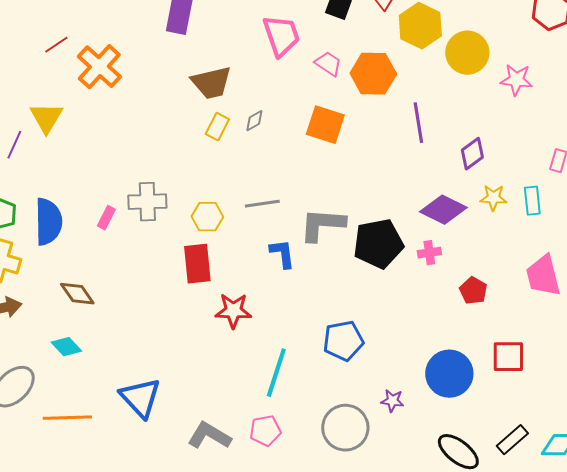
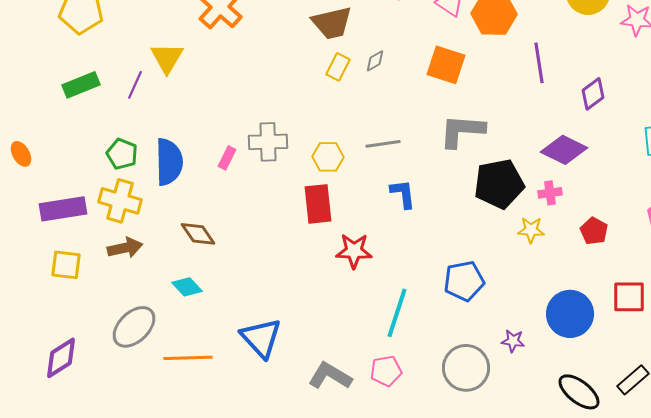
yellow star: (493, 198) -> (531, 230), moved
gray L-shape: (322, 225) -> (462, 131), moved

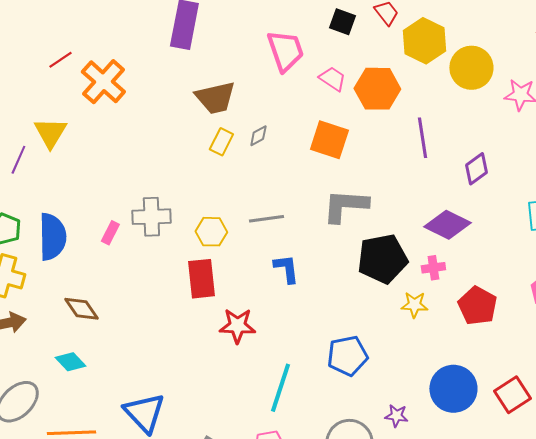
red pentagon: (594, 231) -> (477, 306), size x1.4
red square: (629, 297) -> (512, 395), moved, turned -33

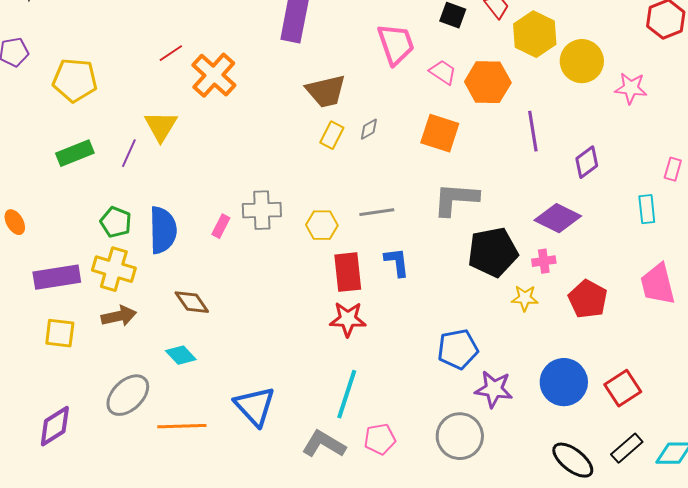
red rectangle: (201, 279) -> (348, 272), moved
cyan line: (280, 388) -> (347, 394), moved
purple star: (396, 416) -> (494, 389), moved, size x1.6

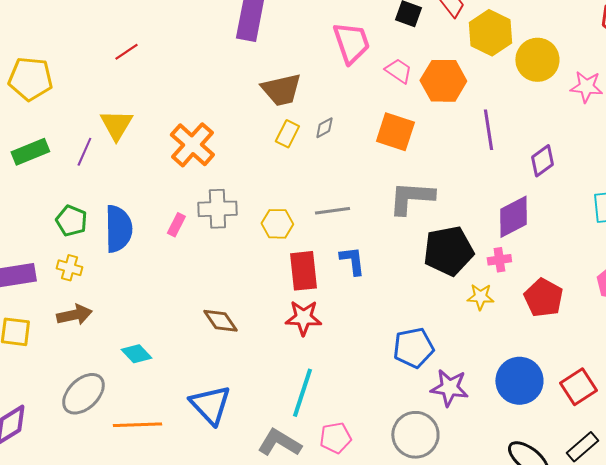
orange cross: (214, 75) -> (192, 145), moved
purple diamond: (558, 218) -> (513, 217), turned -54
yellow cross: (114, 269) -> (69, 268), size x0.6
brown diamond: (192, 302) -> (220, 321), moved

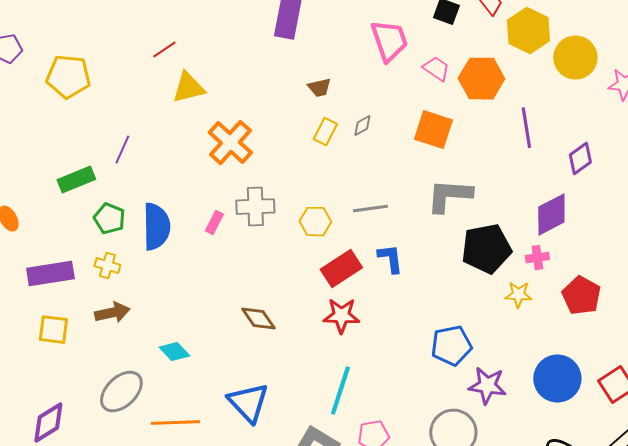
brown trapezoid: (281, 90) -> (319, 88), size x0.6
yellow triangle: (116, 125) -> (188, 88), moved, turned 45
green rectangle: (30, 152) -> (76, 180), moved
red rectangle: (303, 271) -> (341, 269), turned 63

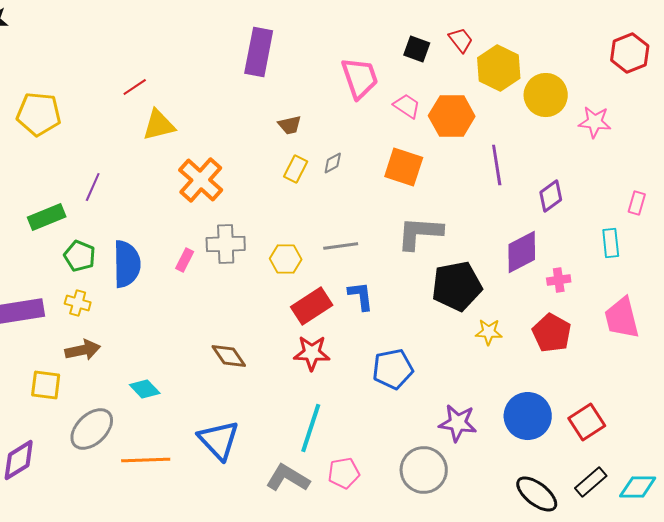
pink cross: (537, 258) -> (559, 280), moved
yellow square: (53, 330) -> (46, 385), moved
blue pentagon: (451, 346) -> (393, 369), moved

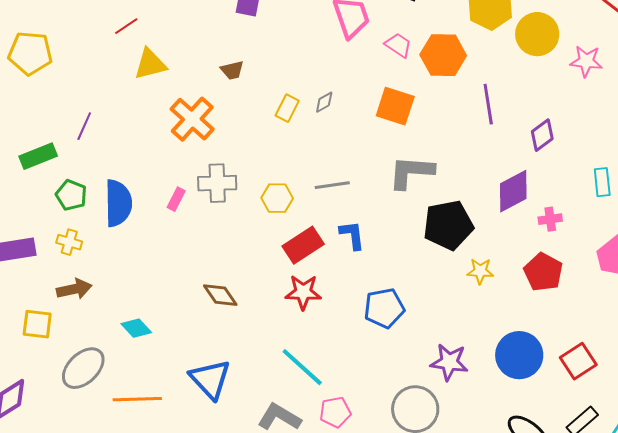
brown trapezoid: (290, 125) -> (232, 70), moved
cyan line: (311, 428) -> (302, 367), turned -66

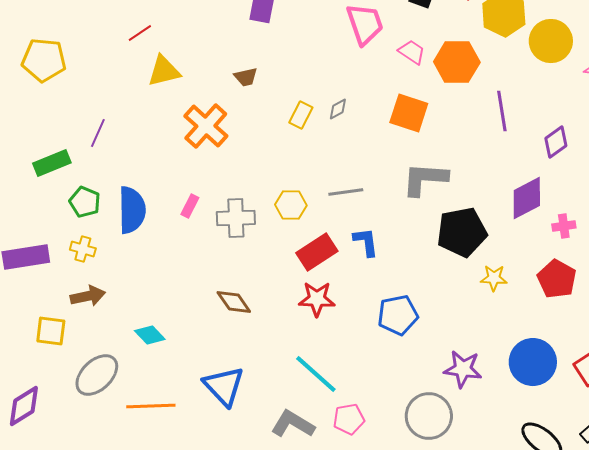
gray cross: (217, 183) -> (236, 218), moved

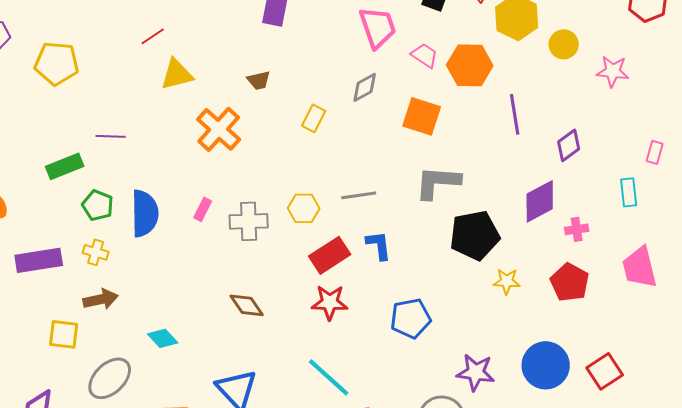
yellow circle: (551, 41) -> (564, 44), size x0.7
gray diamond: (338, 109) -> (365, 87), moved, size x1.4
purple line: (98, 133) -> (111, 136), turned 68

